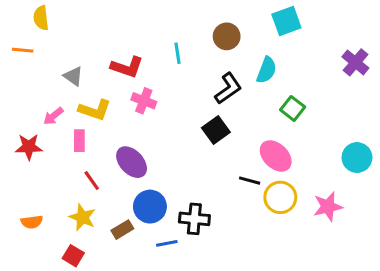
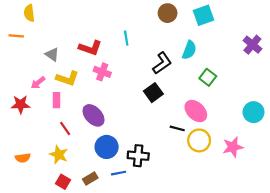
brown circle: (227, 36) -> (168, 13), moved
brown rectangle: (122, 230) -> (90, 179), moved
red square: (73, 256) -> (63, 182), moved

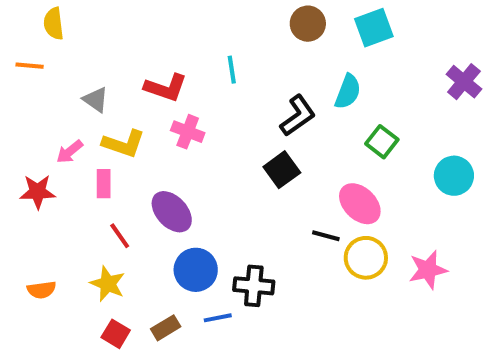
cyan circle: (254, 112) -> (454, 176), moved

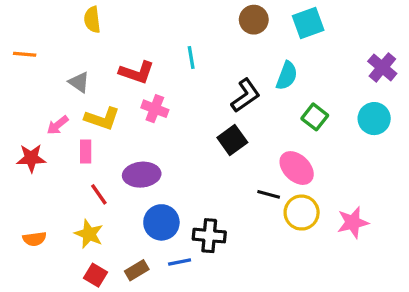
yellow semicircle: (54, 24) -> (92, 20), moved
cyan circle: (454, 176) -> (374, 119), moved
purple ellipse: (172, 212) -> (142, 175), turned -52

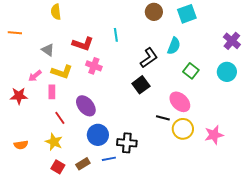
purple ellipse: (142, 175) -> (86, 106), turned 55

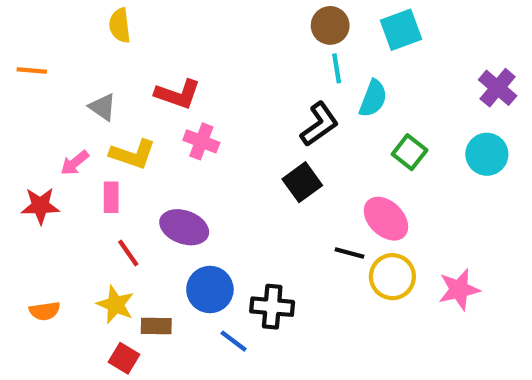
cyan line: (116, 35) -> (337, 68), moved
purple ellipse: (86, 106) -> (184, 227), turned -30
blue line: (109, 159) -> (234, 341), turned 48
brown rectangle: (83, 164) -> (156, 326), moved, turned 32

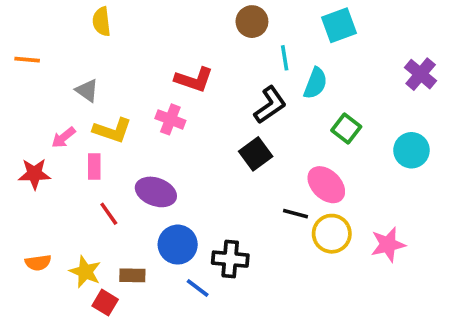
brown circle: (330, 25) -> (252, 22), moved
red L-shape: (178, 94) -> (194, 80), moved
cyan circle: (487, 154) -> (411, 150), moved
yellow star: (115, 305) -> (85, 272), moved

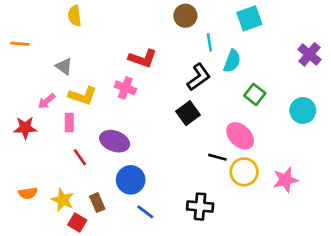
black cross: (230, 259) -> (200, 207), moved
brown rectangle: (132, 275) -> (97, 203), turned 66

